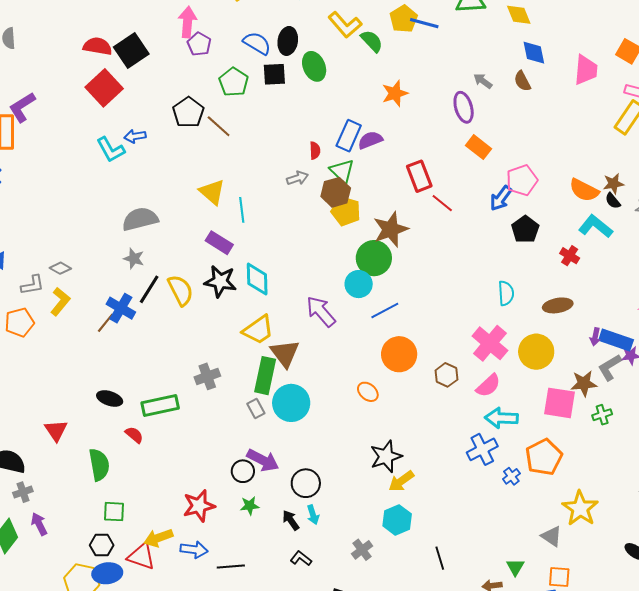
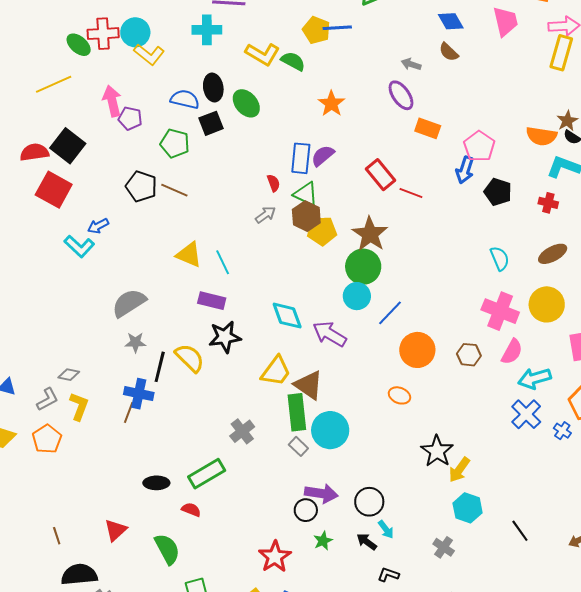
cyan diamond: (257, 279) -> (287, 316), moved
red triangle: (56, 430) -> (116, 530), turned 40

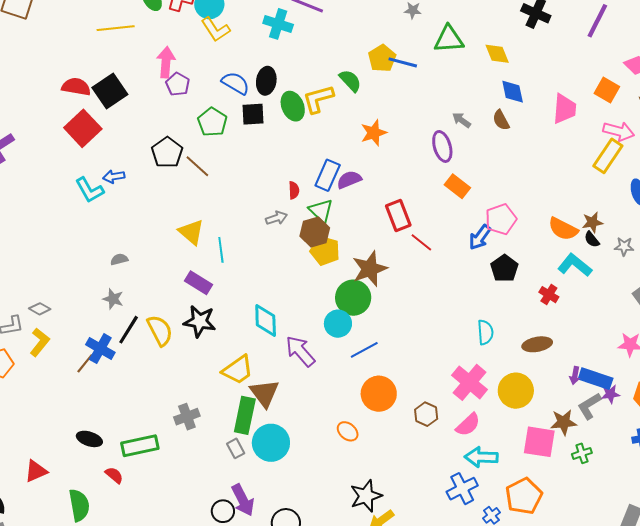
yellow L-shape: (263, 54) -> (318, 99), moved, turned 116
gray semicircle: (129, 303) -> (119, 259), size x0.5
purple arrow: (321, 493) -> (243, 500), turned 36

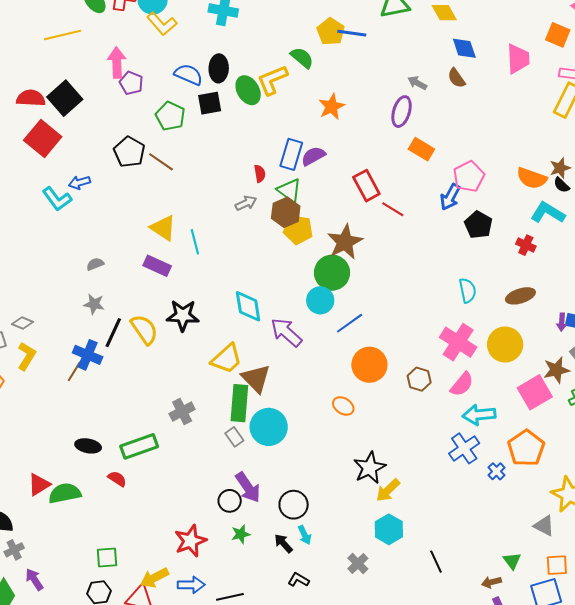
purple ellipse: (442, 146) -> (402, 112), turned 40
purple rectangle: (199, 283) -> (157, 266), moved
pink square: (539, 442) -> (535, 392), turned -32
green semicircle: (79, 505) -> (65, 493), moved, turned -84

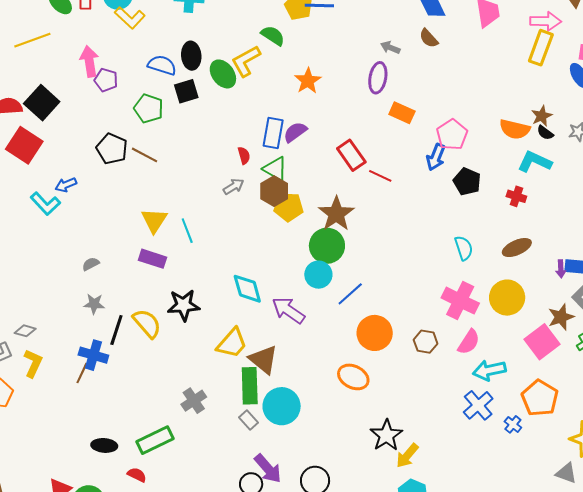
yellow triangle: (163, 228) -> (154, 220), turned 36
orange ellipse: (343, 406) -> (353, 377), size x1.4

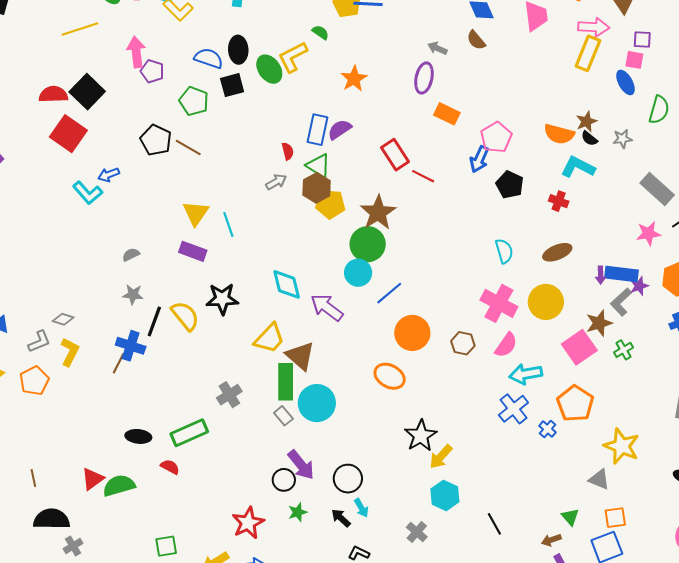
green semicircle: (273, 36) -> (320, 32), size x0.7

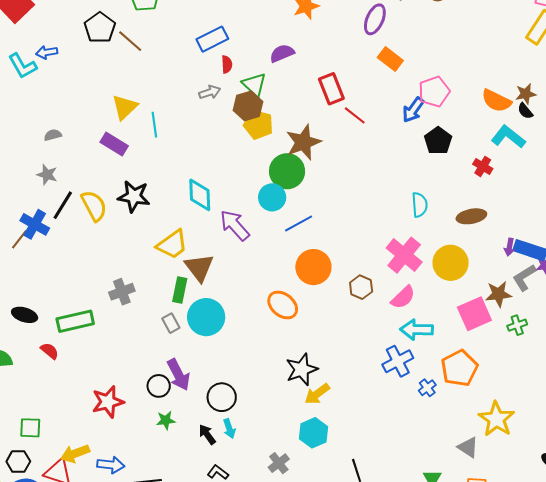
blue rectangle: (318, 130) -> (212, 39), moved, turned 40
green rectangle: (286, 382) -> (180, 290), size x0.7
red star: (248, 523) -> (108, 402), moved

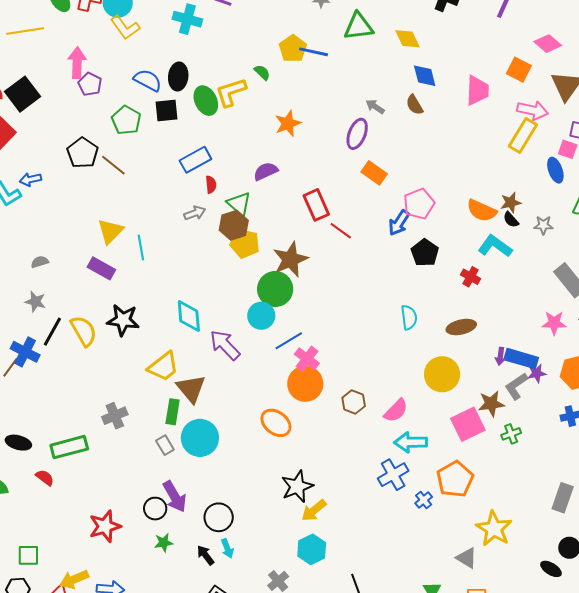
pink cross: (404, 255) -> (307, 359), moved, size x0.7

